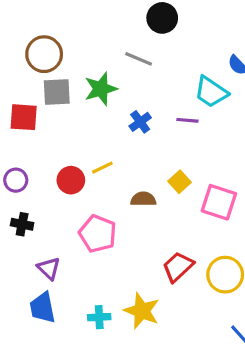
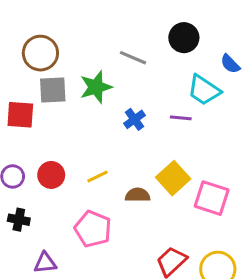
black circle: (162, 18) -> (184, 38), moved
yellow line: (102, 168) -> (97, 176), moved
red circle: (71, 180) -> (51, 175), moved
yellow square: (180, 182) -> (173, 178), size x1.5
purple triangle: (49, 268) -> (45, 263), turned -50

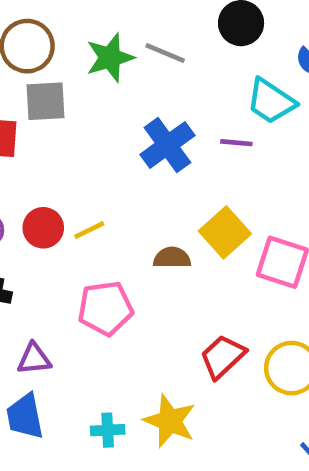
green star: (96, 87) -> (110, 58), moved
blue cross: (135, 119) -> (167, 145), size x1.6
yellow line: (97, 176) -> (89, 230), moved
pink pentagon: (93, 229) -> (105, 308), turned -30

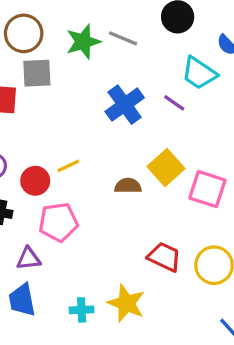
purple line: (236, 143) -> (174, 103), turned 30
red circle: (43, 228) -> (35, 181), moved
pink pentagon: (105, 308) -> (58, 222), moved
red trapezoid: (223, 357) -> (164, 257), turned 68

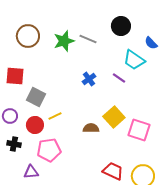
gray square: (37, 73) -> (36, 97), moved, turned 30
blue cross: (125, 105) -> (89, 79), size x0.6

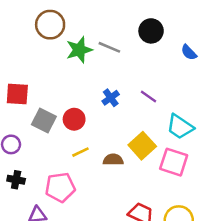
brown circle: (28, 36) -> (50, 25), moved
cyan trapezoid: (134, 60) -> (180, 127), moved
yellow line: (55, 116) -> (80, 152), moved
red circle: (35, 125) -> (74, 119), moved

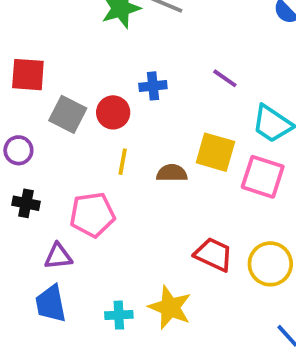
blue cross: (111, 98) -> (153, 86), moved, turned 30
yellow square: (142, 146) -> (215, 152), turned -32
yellow line: (80, 152) -> (123, 162), turned -54

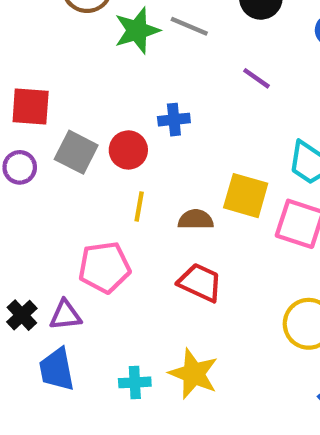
purple line: (225, 78) -> (257, 78), moved
purple circle: (18, 150) -> (20, 167), moved
black cross: (26, 203) -> (22, 315), moved, turned 36
red trapezoid: (213, 254) -> (200, 283), moved

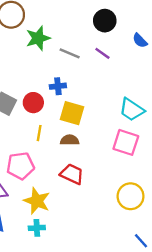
gray line: (189, 26) -> (70, 53), moved
purple line: (257, 78) -> (102, 53), moved
yellow square: (246, 196) -> (72, 113), moved
yellow star: (193, 374) -> (37, 201), moved

